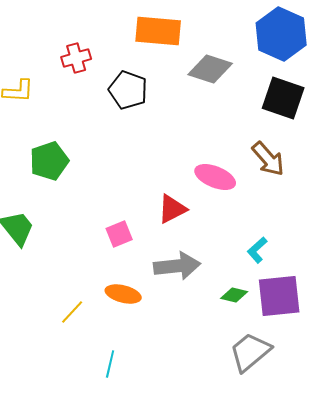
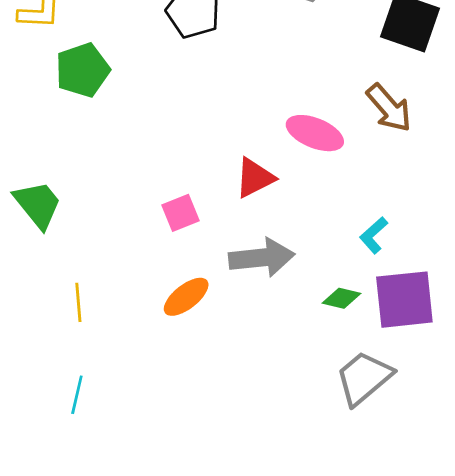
green pentagon: (49, 161) -> (83, 70), moved
orange ellipse: (123, 294) -> (186, 297), turned -52
yellow line: (72, 312) -> (78, 302), moved, turned -48
cyan line: (110, 364) -> (77, 395), moved

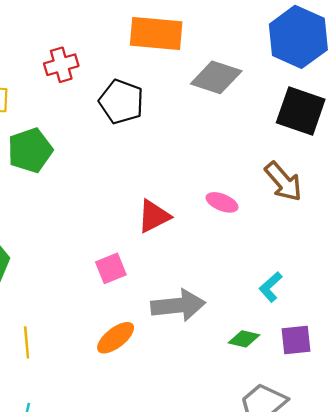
pink ellipse: (315, 133) -> (222, 202), size x0.7
red triangle: (255, 178) -> (154, 216), moved
purple square: (404, 300) -> (296, 340), size x0.6

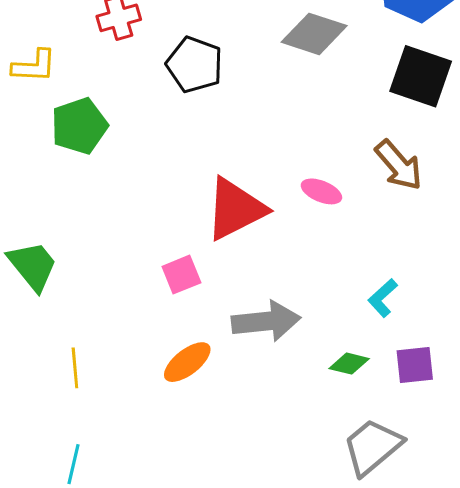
red triangle: (154, 216) -> (235, 209), size x1.5

